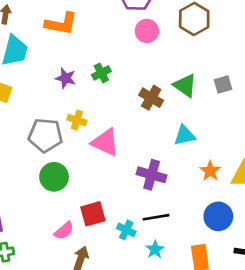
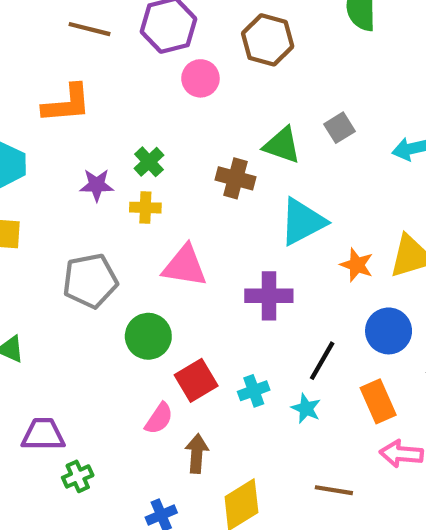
yellow cross: (77, 120) -> (145, 208), moved
cyan triangle: (185, 135) -> (303, 222), size x1.4
green circle: (54, 177) -> (148, 336), moved
black line: (156, 217) -> (322, 361), moved, turned -35
cyan cross: (126, 230) -> (254, 391), turned -30

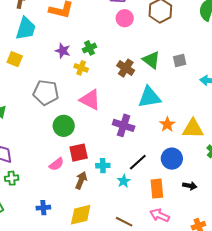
brown arrow: (197, 453) -> (81, 180), moved

